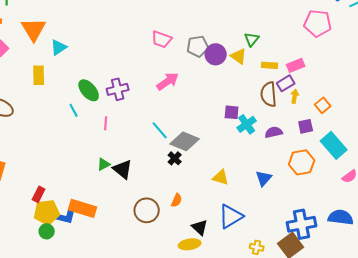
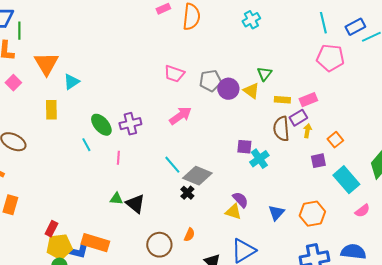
purple semicircle: (274, 132) -> (240, 200), moved, turned 60
orange hexagon: (302, 162) -> (312, 214), moved
green triangle: (104, 164) -> (116, 199), turned 32

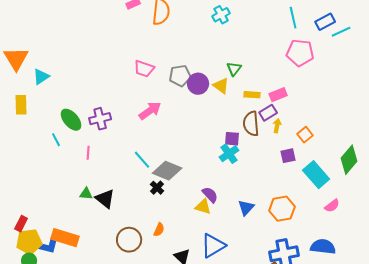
purple square: (244, 147) -> (232, 139), moved

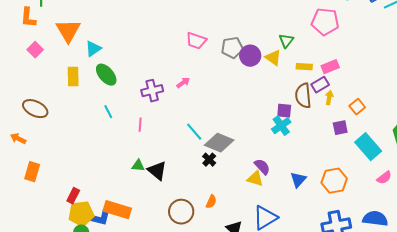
pink pentagon: (300, 53) -> (325, 22), moved
pink arrow: (150, 111) -> (183, 83), moved, size x0.6
green ellipse: (71, 120) -> (106, 75), moved

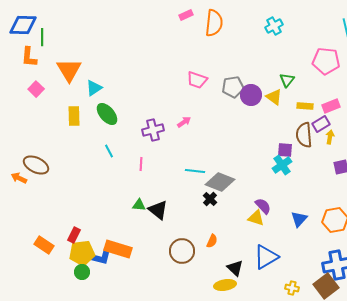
brown ellipse: (35, 109) -> (36, 165), moved
cyan line: (194, 132) -> (195, 171), turned -42
orange rectangle: (32, 172) -> (44, 245), moved, turned -72

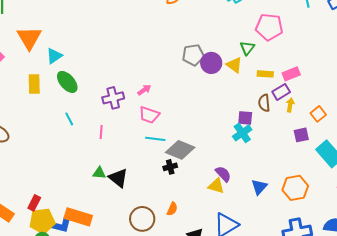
pink pentagon: (326, 61) -> (269, 27), moved
pink trapezoid: (197, 80) -> (149, 115), moved
brown semicircle: (304, 135) -> (264, 103), size x0.7
black cross: (210, 199) -> (170, 167), turned 32

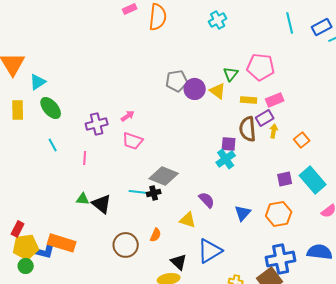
pink pentagon: (269, 27) -> (261, 67), moved
brown semicircle: (264, 103) -> (248, 129), size x1.4
purple square: (301, 135) -> (285, 179), moved
cyan line: (155, 139) -> (139, 192), moved
yellow triangle: (216, 186) -> (188, 220), moved

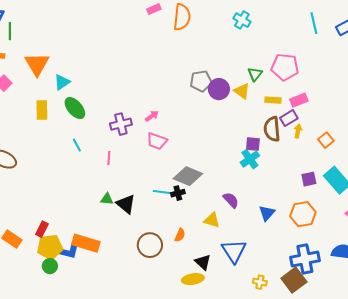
cyan cross: (218, 20) -> (242, 20), turned -30
blue triangle: (210, 251) -> (234, 251), turned -32

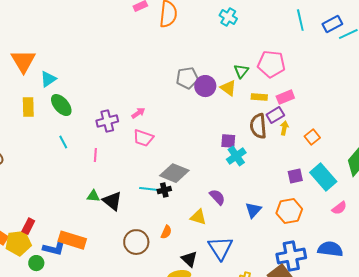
purple square: (253, 144) -> (228, 141), moved
yellow pentagon: (50, 247) -> (18, 243), moved

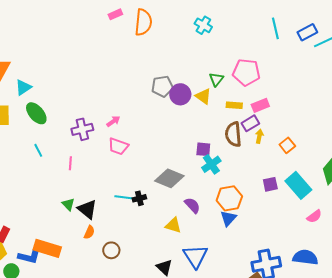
gray diamond: (174, 173) -> (169, 178), moved
green triangle: (93, 196) -> (68, 204), turned 40
orange hexagon: (289, 211) -> (229, 198), moved
orange semicircle: (166, 232) -> (89, 232), moved
brown circle: (136, 242) -> (111, 250), size x0.7

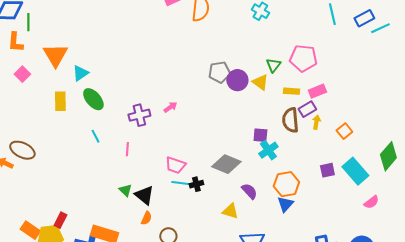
pink trapezoid: (118, 146) -> (175, 165), moved

